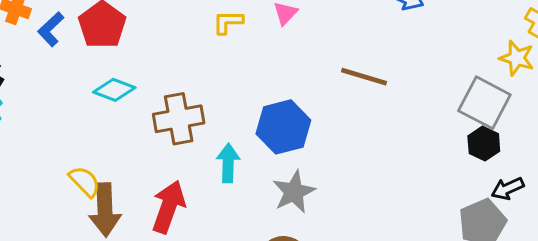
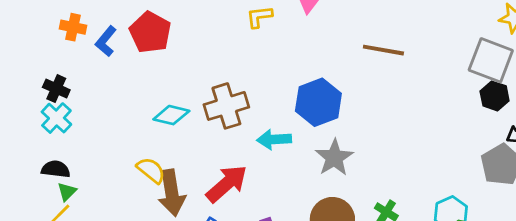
cyan diamond: (114, 90) -> (171, 115), moved
cyan arrow: (228, 163) -> (274, 139), turned -88
red arrow: (168, 207) -> (227, 184), turned 36

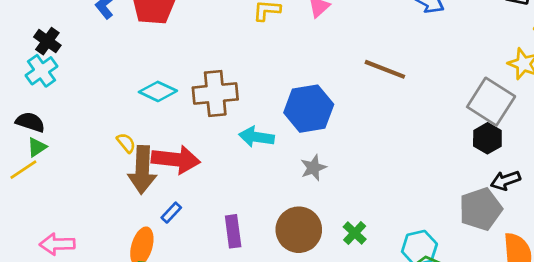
gray star: (334, 158) -> (313, 168), size x0.7
yellow semicircle: (151, 170) -> (126, 143), size x0.7
red arrow: (227, 184) -> (176, 159), moved, turned 36

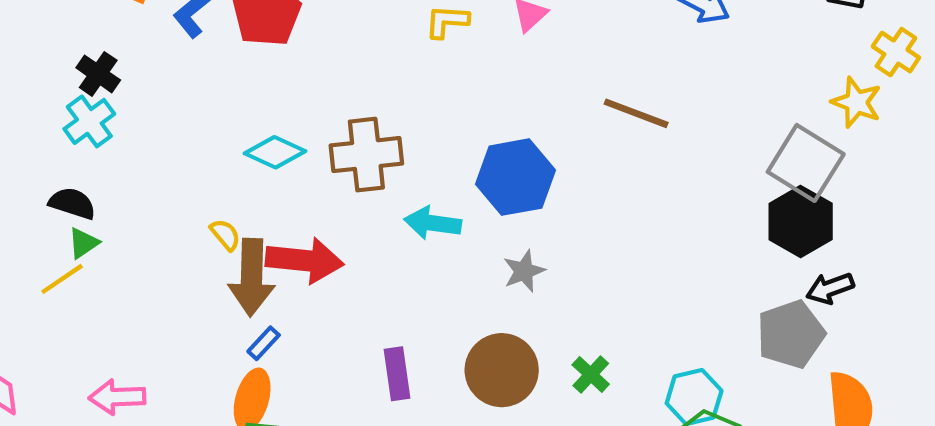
black hexagon: (487, 138) -> (801, 221), size x1.4
blue rectangle: (171, 213) -> (264, 343), moved

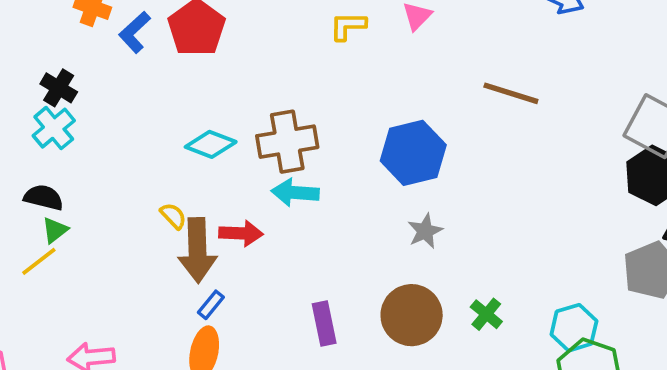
cyan arrow: (433, 223) -> (295, 193), moved
red arrow: (305, 260) -> (241, 233), size x0.7

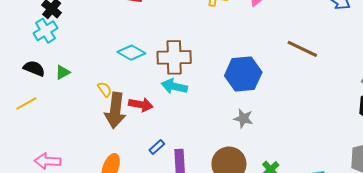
green triangle: (55, 230) -> (63, 72), moved
gray star: (425, 231) -> (243, 118), turned 30
blue rectangle: (211, 305) -> (157, 147), moved

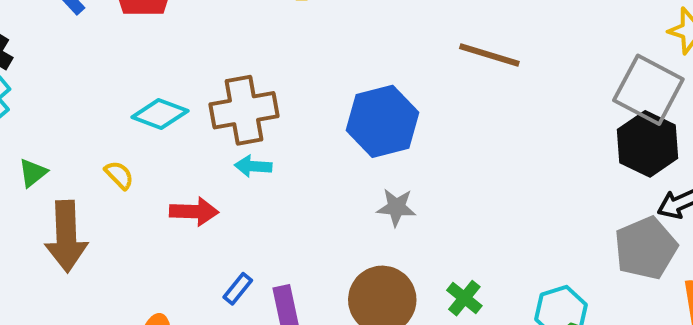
cyan arrow: (174, 86) -> (253, 166), size x0.7
yellow semicircle: (105, 89) -> (119, 175), moved
brown arrow: (115, 110) -> (66, 236), moved

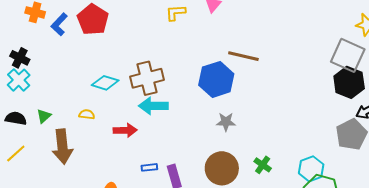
brown line: (489, 55) -> (243, 56), moved
cyan arrow: (253, 166) -> (153, 106), size x1.6
yellow semicircle: (119, 175) -> (87, 114), turned -35
blue rectangle: (238, 289) -> (149, 167), turned 49

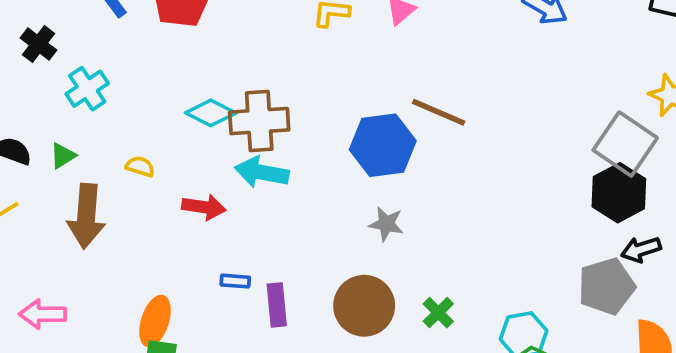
cyan cross: (19, 80) -> (87, 89), moved
cyan diamond: (105, 83) -> (211, 113), moved

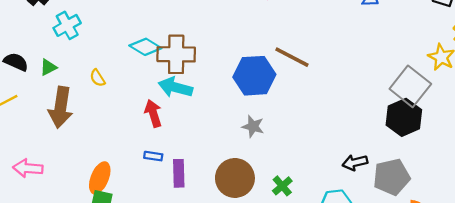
yellow semicircle: (140, 166) -> (98, 78), turned -144
red arrow: (204, 207) -> (153, 113), moved, turned -120
black arrow: (641, 249) -> (355, 162), moved

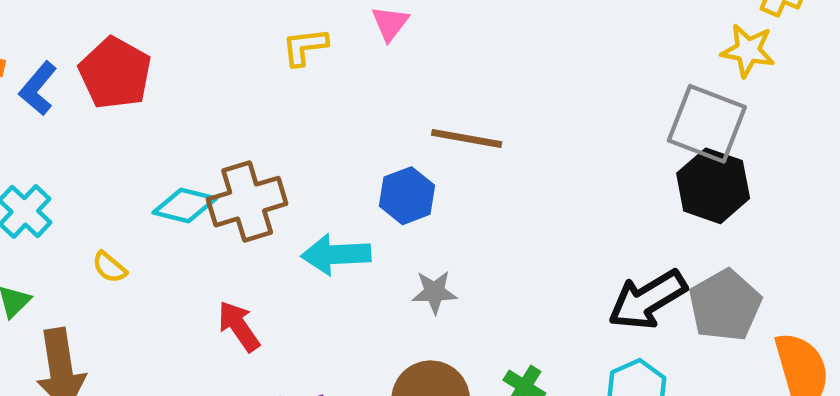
blue hexagon: (254, 76) -> (407, 196), size x0.7
yellow semicircle: (98, 78) -> (109, 267), moved
cyan arrow: (175, 87) -> (336, 254), moved
black arrow: (355, 162) -> (647, 300), size x1.6

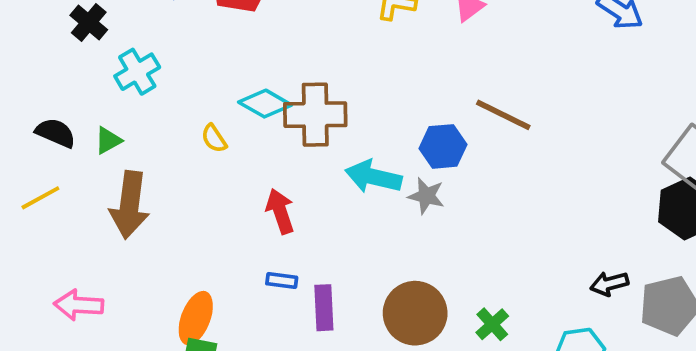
yellow semicircle: (109, 267) -> (214, 138), moved
gray star: (434, 292) -> (426, 196), moved
black arrow: (647, 300) -> (609, 284), size x0.6

